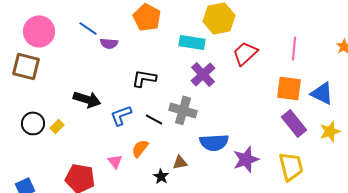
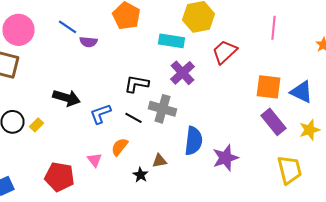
pink line: (294, 48) -> (274, 28), moved
black L-shape: (144, 78) -> (136, 84), moved
blue semicircle: (214, 142) -> (194, 141), turned -80
yellow trapezoid: (291, 166) -> (290, 170), moved

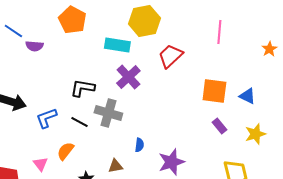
blue triangle: (302, 92) -> (247, 96), size x0.7
purple rectangle: (274, 122) -> (219, 126), size x0.6
blue semicircle: (194, 141) -> (139, 145), size x0.5
brown triangle: (160, 161) -> (115, 166), moved

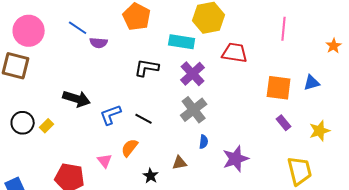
red trapezoid: (170, 56) -> (235, 53), turned 52
black L-shape: (82, 88) -> (147, 68), moved
blue triangle: (247, 96) -> (312, 83), moved, turned -42
gray cross: (108, 113) -> (194, 110), moved, turned 36

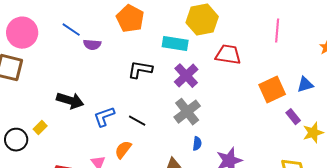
orange square: (279, 88) -> (272, 90), turned -32
black circle: (23, 123) -> (16, 140), moved
purple rectangle: (284, 123) -> (293, 117), moved

